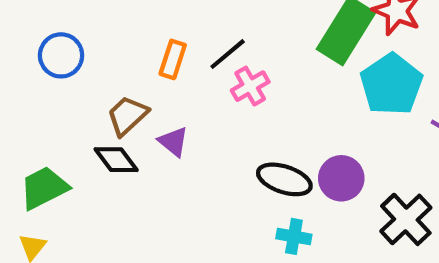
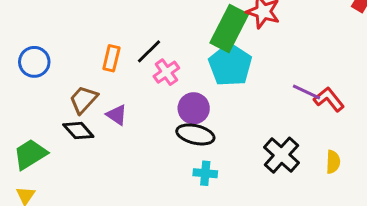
cyan pentagon: (391, 84) -> (230, 65), moved
purple circle: (341, 178) -> (194, 108), moved

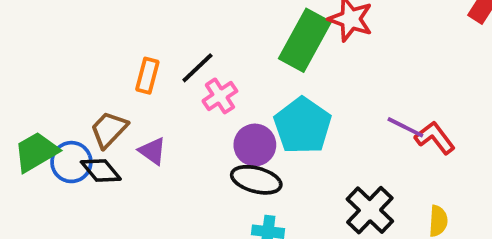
blue circle: (34, 62) -> (71, 162), moved
cyan pentagon: (230, 65) -> (303, 126), moved
green trapezoid: (30, 154) -> (36, 152), moved

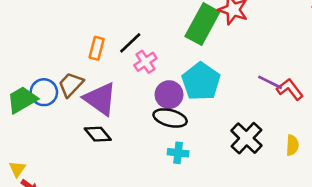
purple triangle: (152, 151) -> (100, 99), size x1.8
blue circle: (71, 162) -> (44, 92), moved
black diamond: (101, 171) -> (98, 134), moved

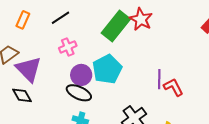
black line: (130, 43) -> (60, 18), moved
orange rectangle: (97, 48) -> (23, 20), moved
purple line: (270, 82) -> (159, 79), turned 54

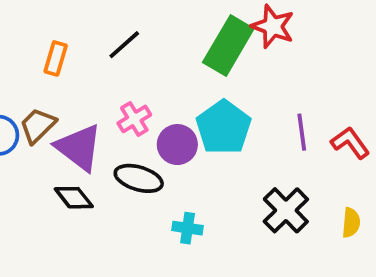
pink cross: (68, 47) -> (134, 119), moved
purple line: (159, 79) -> (302, 132), moved
black ellipse: (79, 93) -> (139, 178), moved

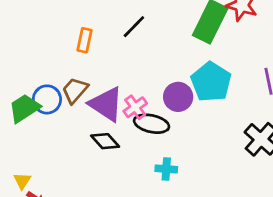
pink cross: (134, 119) -> (135, 107), moved
cyan cross: (188, 228) -> (166, 169), moved

